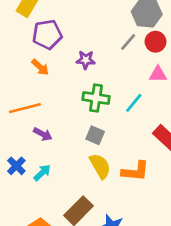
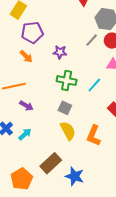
orange L-shape: (135, 171) -> (94, 136), turned 105

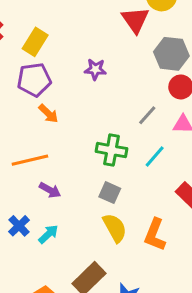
purple pentagon: (32, 32) -> (34, 80), moved
gray line: (92, 40) -> (147, 115), moved
purple star: (60, 52) -> (95, 69), moved

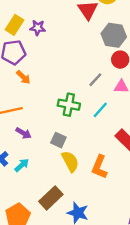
purple star: (95, 69) -> (38, 28), moved
gray square: (110, 193) -> (58, 140), moved

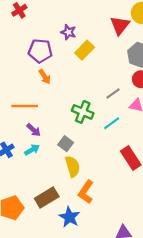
yellow rectangle: (15, 25) -> (85, 50), moved
cyan arrow: (22, 165) -> (32, 150), moved
orange L-shape: (99, 167) -> (86, 192), moved

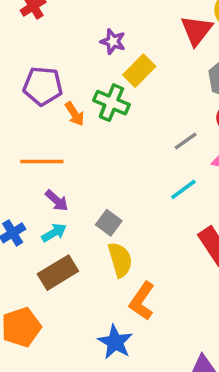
purple pentagon: (40, 51) -> (43, 86), moved
green cross: (83, 112) -> (111, 103), moved
brown rectangle: (47, 197) -> (58, 273), moved

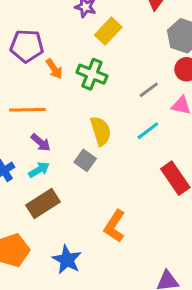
green cross: (111, 103) -> (92, 74), moved
yellow semicircle: (120, 260) -> (101, 131), moved
blue star: (115, 342) -> (67, 260), moved

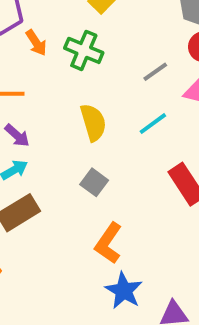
gray square: (85, 160) -> (94, 182), moved
blue star: (67, 260) -> (124, 291), moved

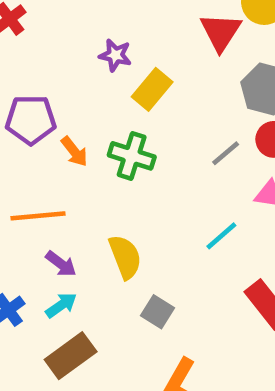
gray line: (155, 72) -> (226, 153), moved
yellow semicircle: (93, 122) -> (125, 257), moved

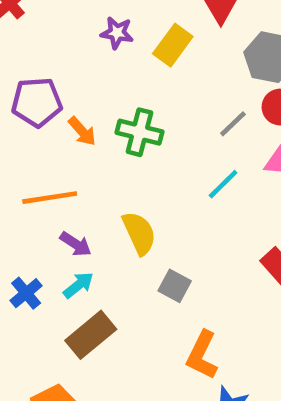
yellow rectangle: (152, 89) -> (173, 45), moved
cyan line: (221, 236) -> (223, 184), moved

